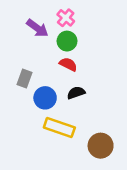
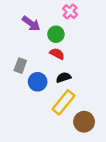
pink cross: (66, 18) -> (70, 12), moved
yellow rectangle: (59, 128) -> (64, 102), moved, turned -70

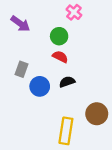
purple arrow: (31, 23) -> (20, 24), moved
yellow rectangle: (64, 102) -> (66, 131), moved, turned -30
brown circle: (84, 122) -> (97, 114), moved

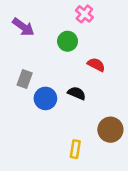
red semicircle: (60, 57) -> (96, 65), moved
black semicircle: (67, 82) -> (77, 93), turned 42
yellow rectangle: (66, 131) -> (75, 149), size x0.6

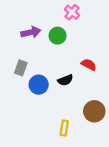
purple arrow: (23, 27) -> (31, 32), moved, turned -48
red semicircle: (96, 65) -> (89, 65), moved
black semicircle: (77, 93) -> (65, 80), turned 136

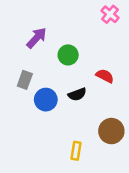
pink cross: (72, 12) -> (110, 14), moved
purple arrow: (31, 32) -> (37, 38), turned -36
green circle: (58, 36) -> (68, 55), moved

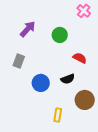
green circle: (68, 55) -> (60, 35), moved
black semicircle: (77, 94) -> (68, 79), moved
blue circle: (46, 100) -> (41, 83), moved

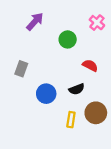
pink cross: (84, 11) -> (97, 23), moved
purple arrow: (28, 29) -> (35, 21), moved
yellow rectangle: (58, 115) -> (71, 120), moved

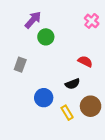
green circle: (68, 39) -> (46, 37), moved
blue circle: (46, 94) -> (44, 98), moved
yellow rectangle: (71, 120) -> (67, 113), turned -40

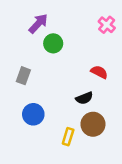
blue circle: (44, 98) -> (33, 114), moved
brown circle: (91, 106) -> (93, 124), moved
yellow rectangle: (67, 113) -> (68, 137), moved, turned 48

